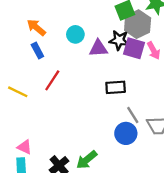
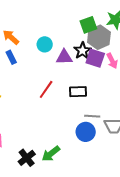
black star: (119, 40) -> (82, 51), turned 30
red line: (52, 80) -> (46, 89), moved
gray line: (133, 115) -> (92, 116), turned -56

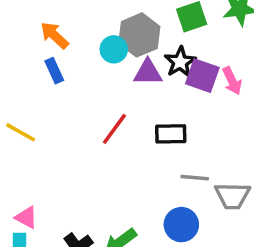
gray hexagon: (99, 37) -> (139, 35), moved
blue circle: (86, 132) -> (181, 225), moved

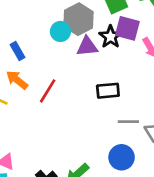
orange arrow: (54, 35) -> (17, 80), moved
purple square: (202, 76) -> (127, 28), moved
red line: (114, 129) -> (48, 91), moved

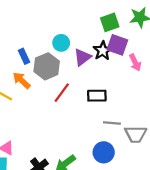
gray hexagon: (78, 19) -> (47, 66), moved
purple triangle: (87, 47) -> (82, 57), turned -36
red line: (48, 91) -> (62, 93), moved

